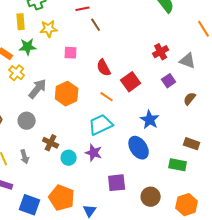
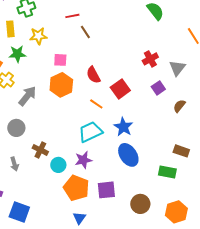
gray triangle: (188, 61) -> (177, 68), turned 48
orange hexagon: (67, 94) -> (61, 85), moved
blue star: (150, 120) -> (123, 127), moved
purple star: (94, 153) -> (83, 160), turned -30
orange pentagon: (62, 198) -> (76, 188), moved

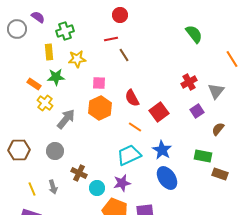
green rectangle: (167, 172) -> (203, 156), moved

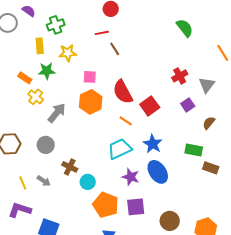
red semicircle: (132, 98) -> (123, 92), size x1.4
purple star: (122, 183) -> (131, 177), moved, turned 30
gray arrow: (53, 187) -> (44, 181), turned -40

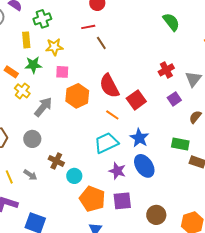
pink square: (90, 77) -> (62, 72), moved

